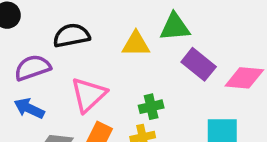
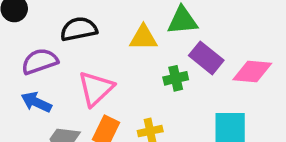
green cross: (151, 107) -> (176, 78), moved

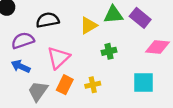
yellow triangle: (143, 38) -> (89, 25), turned -30
purple rectangle: (206, 58) -> (140, 18), moved

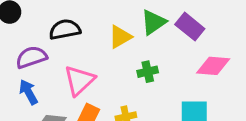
green triangle: (113, 15) -> (154, 22), turned -30
blue arrow: (21, 66) -> (28, 92), turned 36

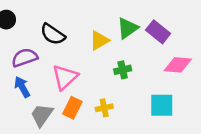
black semicircle: (65, 30) -> (53, 34), turned -135

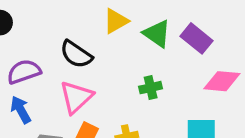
green triangle: (127, 28) -> (157, 34), turned -50
black semicircle: (53, 34) -> (76, 54), moved
yellow triangle: (99, 40) -> (116, 21), moved

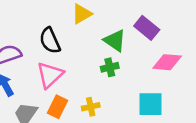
green triangle: (157, 34) -> (115, 41), moved
black semicircle: (76, 54) -> (50, 41), turned 32

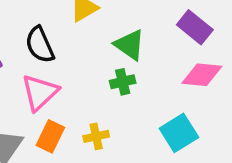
purple rectangle: (147, 28) -> (195, 27), moved
cyan square: (150, 104) -> (179, 133), turned -32

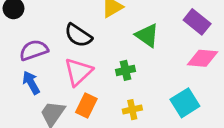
black semicircle: (40, 45) -> (78, 35), turned -32
green cross: (123, 82) -> (126, 70), moved
yellow cross: (96, 136) -> (132, 110), moved

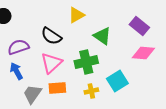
green cross: (126, 70) -> (86, 62), size x1.6
cyan square: (185, 103) -> (117, 81), moved
orange rectangle: (86, 106) -> (57, 88), turned 60

